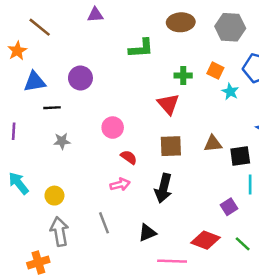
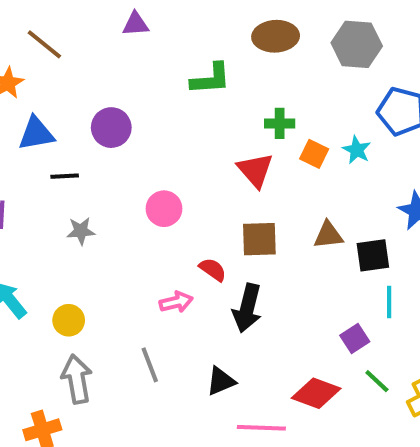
orange square: (215, 71) -> (314, 154), moved
red semicircle: (129, 157) -> (213, 270), moved
green line: (243, 244) -> (377, 381), moved

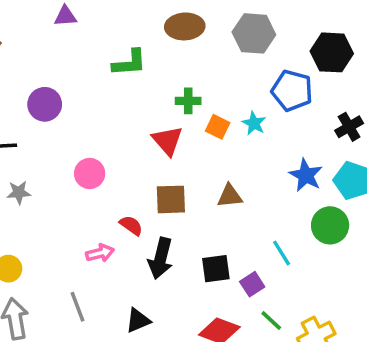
black square: (373, 255) -> (216, 269), moved
cyan line: (389, 302) -> (282, 253), turned -32

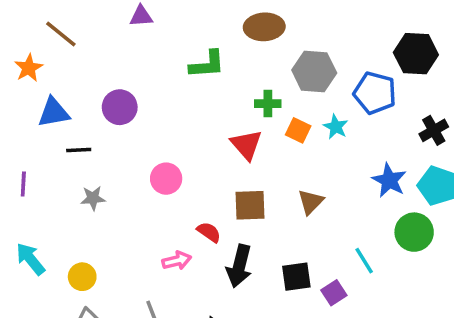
gray hexagon: (254, 33) -> (314, 71), moved
brown triangle: (230, 196) -> (311, 202), turned -40

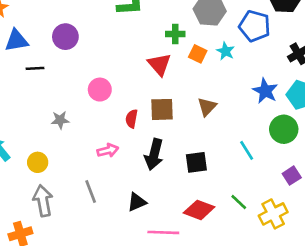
gray star: (93, 198) -> (60, 120), moved
red semicircle: (209, 232) -> (132, 119), moved, turned -114
purple square: (334, 293) -> (292, 176), moved

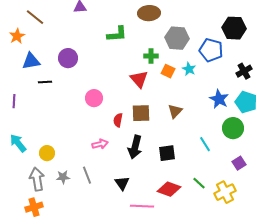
gray star: (60, 120) -> (63, 177), moved
gray arrow: (43, 201) -> (37, 179), moved
black triangle: (137, 202) -> (122, 183), turned -42

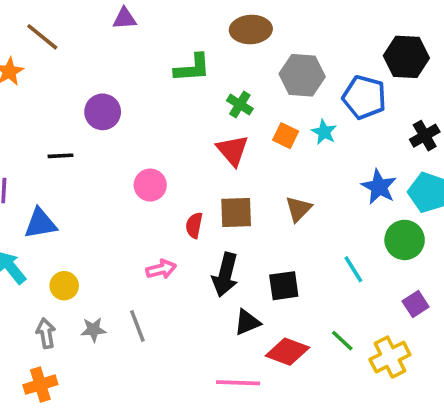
green cross: (151, 56) -> (240, 105), moved, turned 32
blue triangle: (31, 61) -> (40, 223), moved
gray arrow: (37, 179) -> (46, 333), size x0.7
black triangle: (122, 183) -> (247, 322), moved, turned 42

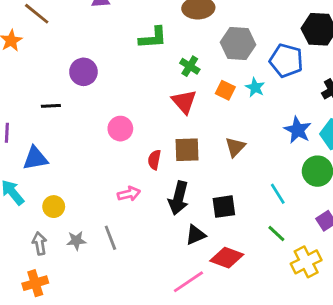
green line: (342, 341) -> (276, 234), moved
pink line: (238, 383) -> (188, 282), turned -36

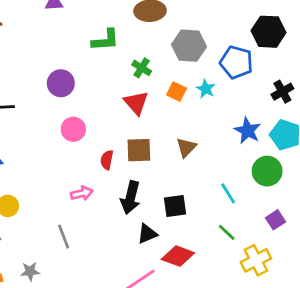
purple circle: (83, 72) -> (61, 83), moved
gray star: (76, 241) -> (30, 271), moved

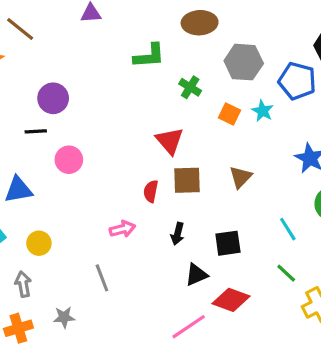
purple circle: (61, 83) -> (53, 98), moved
red triangle: (136, 103) -> (170, 141), moved
pink circle: (73, 129) -> (69, 160), moved
black arrow: (131, 198) -> (178, 234), size x0.6

